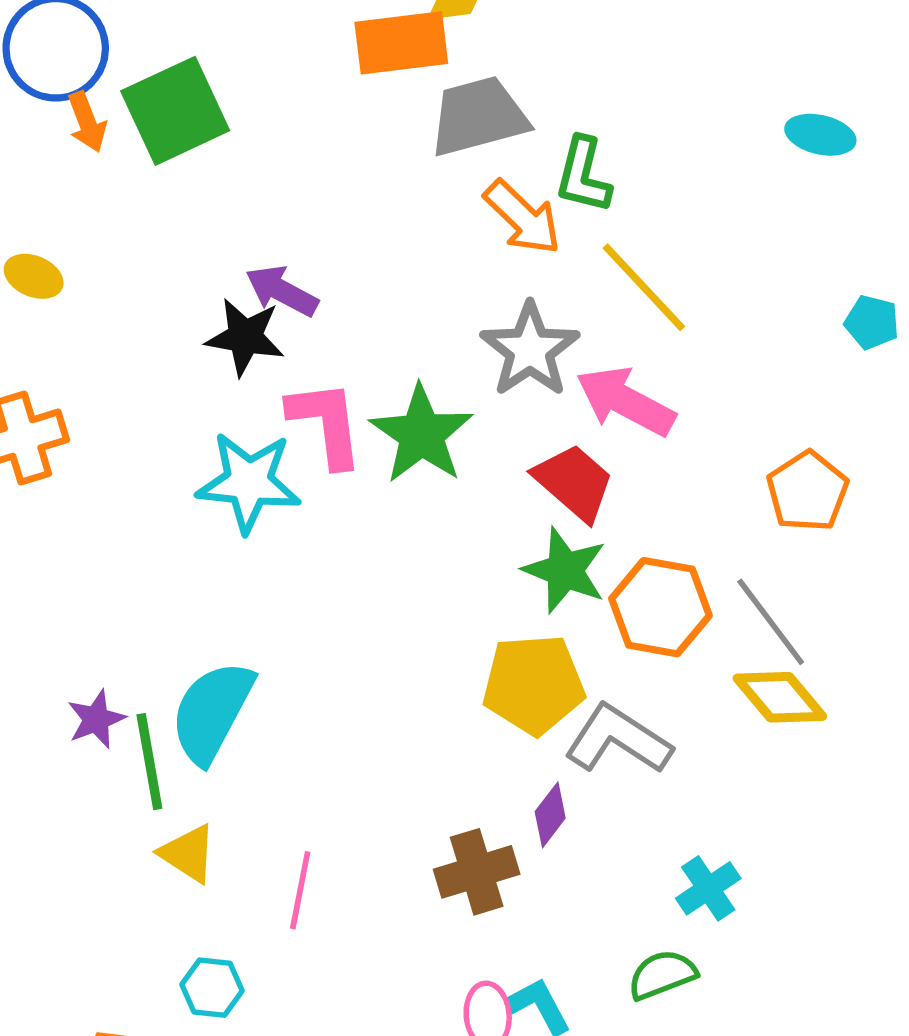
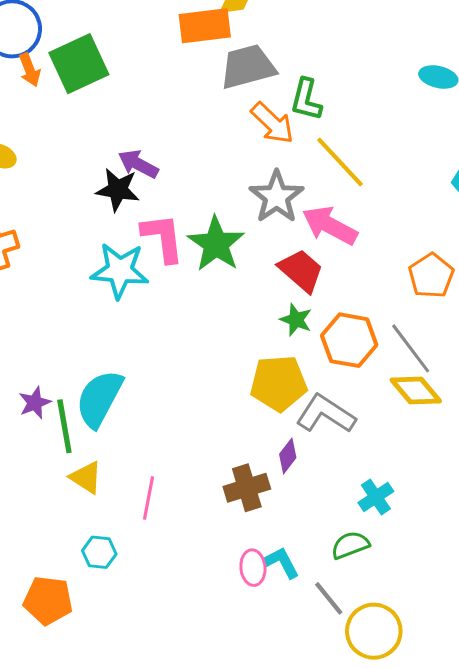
green star: (565, 570) -> (296, 320), size x0.7

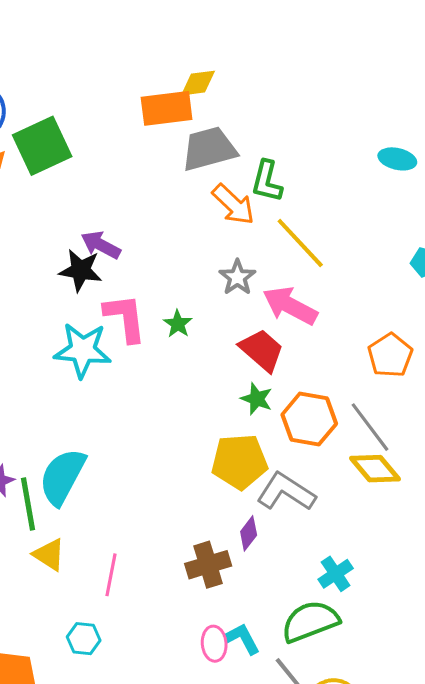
gray star: (277, 197) -> (237, 277), size x0.7
green star: (216, 244) -> (178, 324), size x0.5
green semicircle: (350, 545) -> (310, 621), size x1.5
cyan hexagon: (99, 552) -> (84, 639), moved

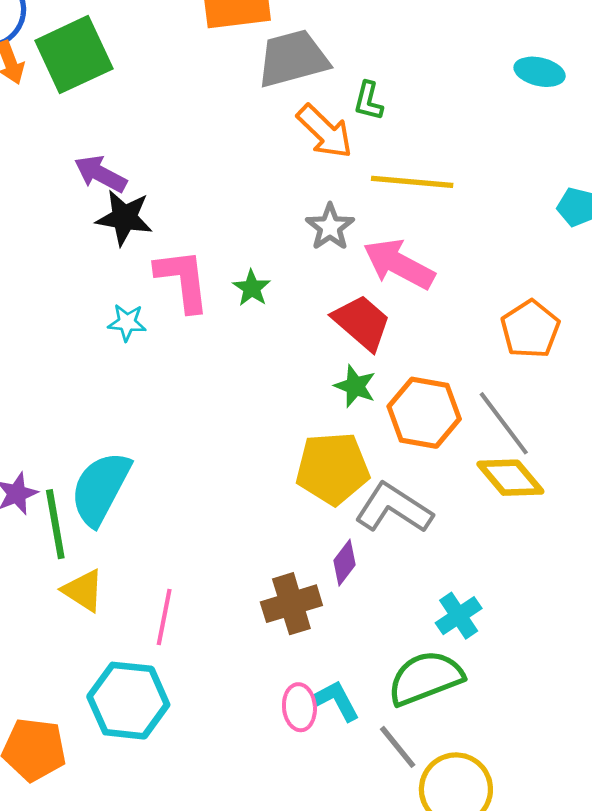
green L-shape: (267, 181) -> (368, 101), size x0.7
yellow line: (300, 243) -> (412, 182), turned -42
purple arrow: (101, 245) -> (100, 174), moved
cyan star: (83, 350) -> (127, 322), size x0.5
cyan hexagon: (84, 639) -> (128, 701), size x1.8

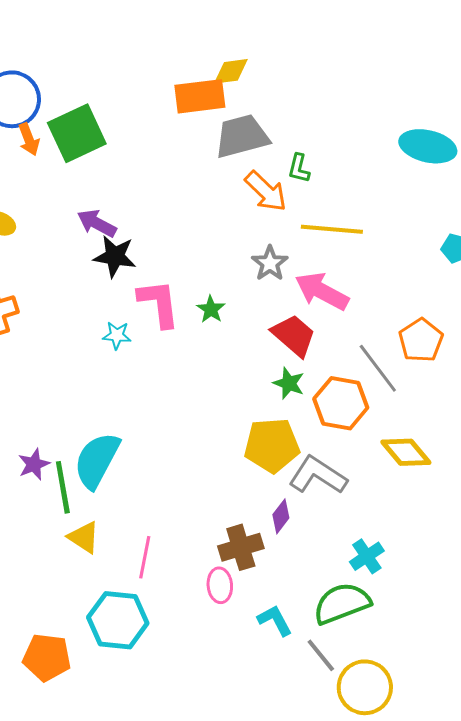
cyan ellipse: (540, 72) -> (428, 146), size x1.5
gray line: (504, 423) -> (378, 368), moved
pink ellipse: (299, 707) -> (220, 585), moved

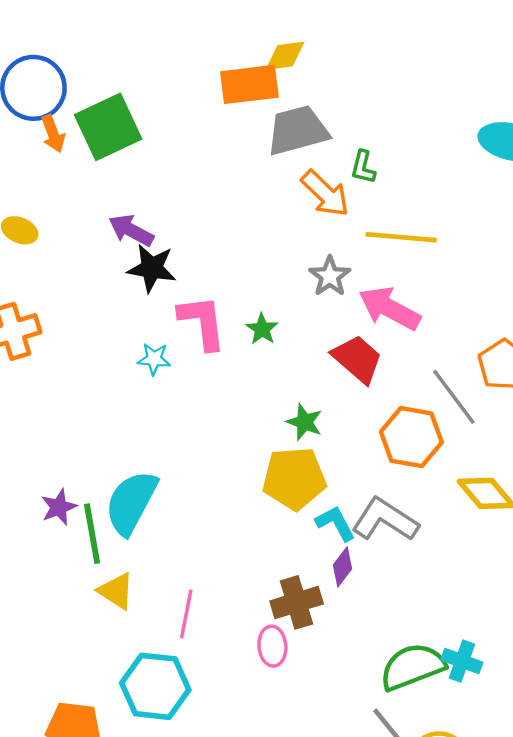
green star: (289, 383) -> (305, 422), moved
yellow pentagon: (272, 445) -> (294, 478), moved
cyan cross: (367, 556) -> (462, 661), moved, turned -36
cyan L-shape: (275, 620) -> (336, 523), moved

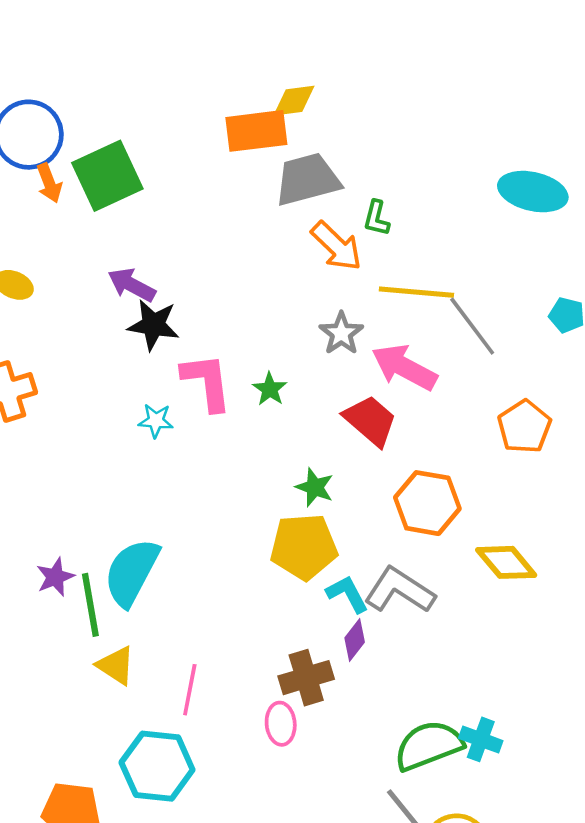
gray line: (454, 397) -> (472, 326), moved

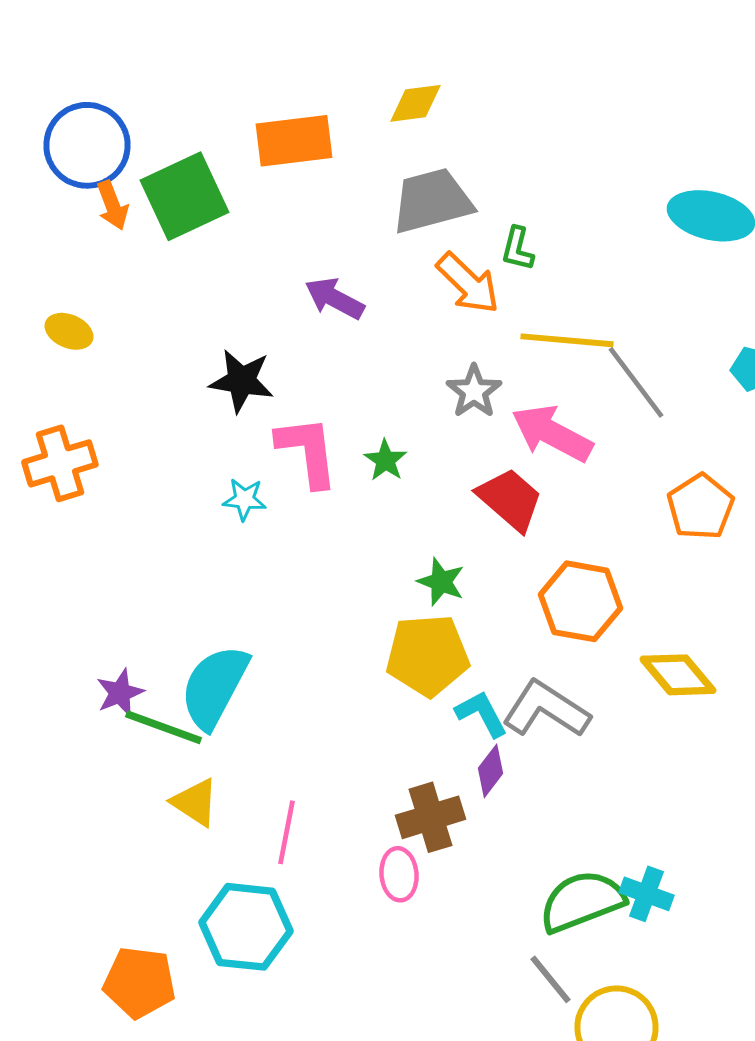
orange rectangle: (256, 131) -> (294, 141), moved
purple arrow: (132, 285) -> (334, 298), moved
green line: (90, 605) -> (163, 727), turned -60

